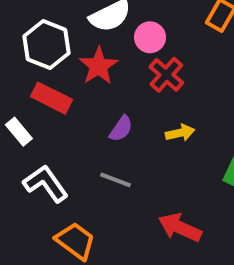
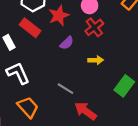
purple semicircle: (121, 129) -> (67, 43), moved
gray line: (116, 180) -> (65, 89), moved

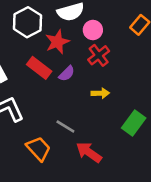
red rectangle: (30, 28) -> (39, 68), moved
orange trapezoid: (28, 107) -> (38, 149), moved

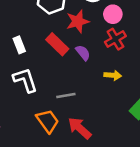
purple semicircle: (67, 74) -> (83, 53), turned -91
gray line: (65, 126) -> (66, 96), moved, turned -48
red arrow: (89, 152) -> (80, 128), moved

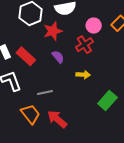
pink circle: (113, 14) -> (94, 26), moved
red rectangle: (57, 44) -> (26, 56), moved

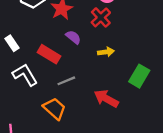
red rectangle: (26, 56) -> (49, 54), moved
red arrow: (57, 119) -> (106, 99), moved

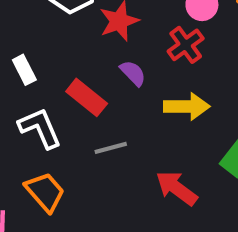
yellow arrow: (106, 52) -> (187, 106), size x1.5
orange trapezoid: (55, 109) -> (45, 192), moved

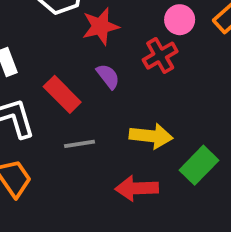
yellow arrow: (187, 106) -> (151, 136), moved
red arrow: (177, 188) -> (137, 188), turned -45

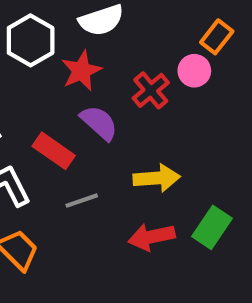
pink circle: (180, 20) -> (194, 71), moved
purple semicircle: (108, 76) -> (99, 123), size x1.4
green rectangle: (199, 165) -> (212, 227), moved

